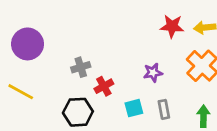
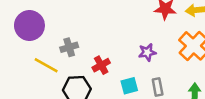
gray cross: (81, 67) -> (69, 47), moved
yellow line: (21, 92) -> (46, 65), moved

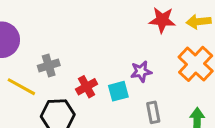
cyan square: (129, 86) -> (118, 91), moved

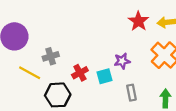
red star: (162, 20) -> (138, 21), turned 30

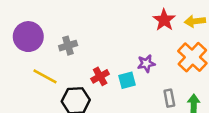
gray cross: (51, 56) -> (68, 46), moved
gray rectangle: (131, 93) -> (169, 98), moved

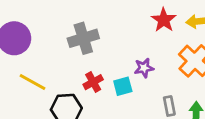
gray cross: (68, 46) -> (83, 38), moved, size x1.5

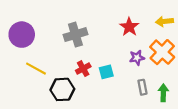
red star: (164, 20) -> (129, 27), moved
purple star: (144, 68) -> (137, 58), moved

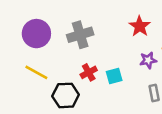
purple circle: (22, 35) -> (36, 34), moved

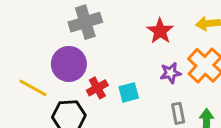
purple circle: (36, 34) -> (69, 64), moved
gray cross: (80, 35) -> (85, 22), moved

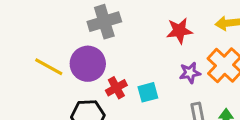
red star: (160, 31) -> (179, 31), turned 30
yellow line: (33, 88) -> (49, 67), moved

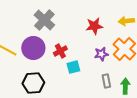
gray cross: (104, 22) -> (44, 20), turned -30
red cross: (116, 88) -> (60, 51), moved

